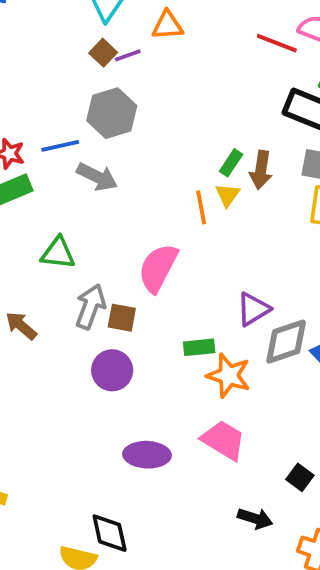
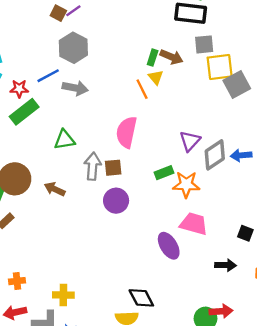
brown arrow: (261, 170) -> (171, 57), turned -60
purple ellipse: (147, 455) -> (169, 246), moved, turned 72

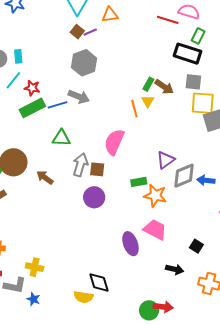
blue line: (48, 76) -> (58, 105), moved

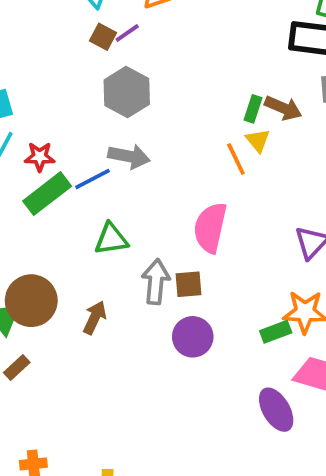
brown arrow: (45, 177) -> (95, 318), turned 90
green rectangle: (139, 182) -> (276, 332), moved

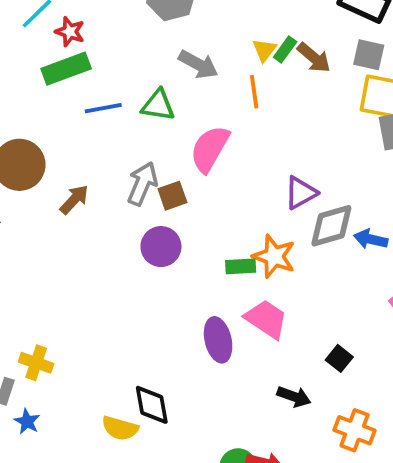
yellow triangle: (258, 140) -> (264, 50), moved
gray arrow: (129, 156) -> (198, 64), moved
blue line: (93, 179) -> (103, 108), moved
green triangle: (111, 239) -> (158, 105), moved
brown square: (188, 284) -> (172, 196), turned -32

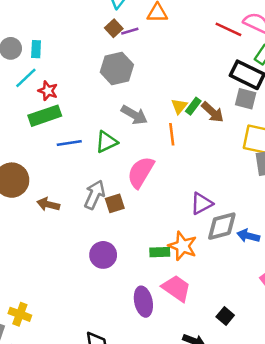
gray square: (369, 55) -> (246, 99), moved
green triangle: (158, 105) -> (106, 142), turned -35
brown arrow: (74, 199) -> (48, 204), turned -120
purple circle: (161, 247) -> (103, 255), moved

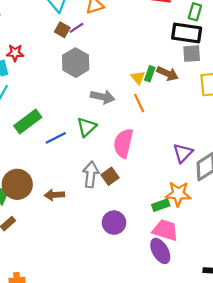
red star: (48, 91) -> (15, 53), moved
pink trapezoid: (176, 288) -> (165, 230), moved

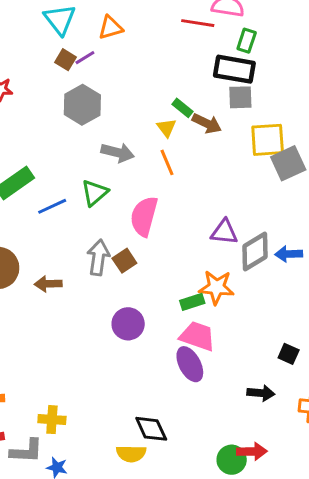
green rectangle: (150, 74) -> (183, 108), moved, turned -72
purple triangle: (183, 153) -> (224, 232), turned 50

